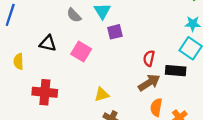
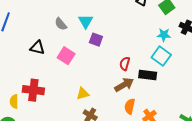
purple square: (115, 32) -> (96, 40), turned 32
yellow semicircle: (19, 61) -> (14, 101), moved

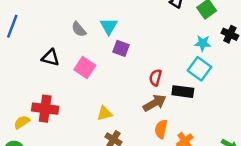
yellow semicircle: (14, 101) -> (22, 122), turned 56

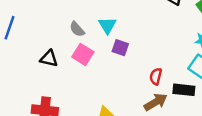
pink square: (85, 68) -> (83, 54), moved

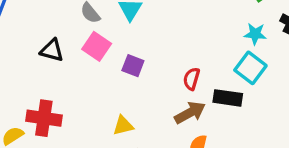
purple square: (120, 48) -> (133, 66), moved

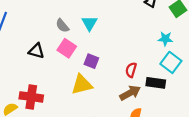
cyan star: (255, 34) -> (165, 39), moved
yellow triangle: (123, 126) -> (82, 84), moved, size x1.5

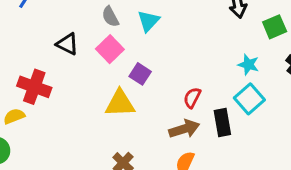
black rectangle: (156, 83) -> (222, 122), turned 60
red cross: (31, 97) -> (34, 87), moved

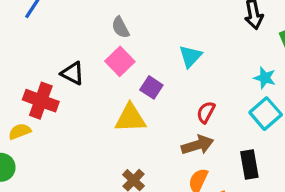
cyan triangle: (148, 21) -> (190, 56), moved
black triangle: (67, 44) -> (73, 73), moved
black rectangle: (222, 122) -> (249, 165), moved

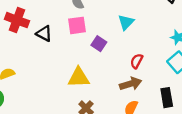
pink square: (120, 61) -> (77, 25), turned 36
red cross: (41, 101) -> (17, 20), moved
yellow triangle: (130, 118) -> (79, 78), moved

